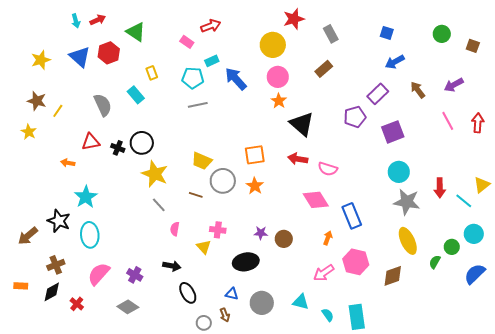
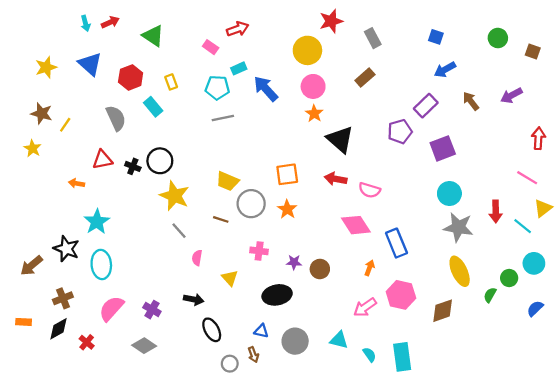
red hexagon: (109, 53) -> (131, 77), moved
pink line: (448, 121) -> (527, 178), moved, turned -30
pink cross: (218, 230) -> (259, 251), moved
blue semicircle: (475, 274) -> (535, 308), size x0.7

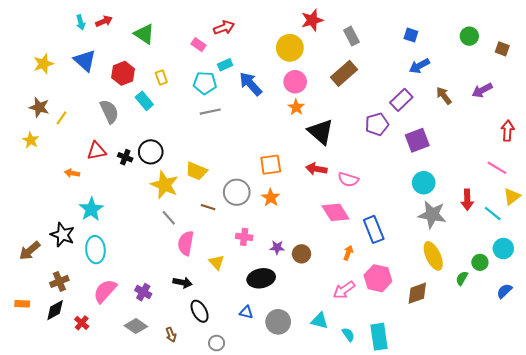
brown rectangle: (365, 77) -> (344, 73), size x1.4
yellow trapezoid: (227, 181) -> (196, 171), moved
pink semicircle: (197, 258) -> (186, 243), size x1.6
brown arrow: (253, 355) -> (171, 335), moved

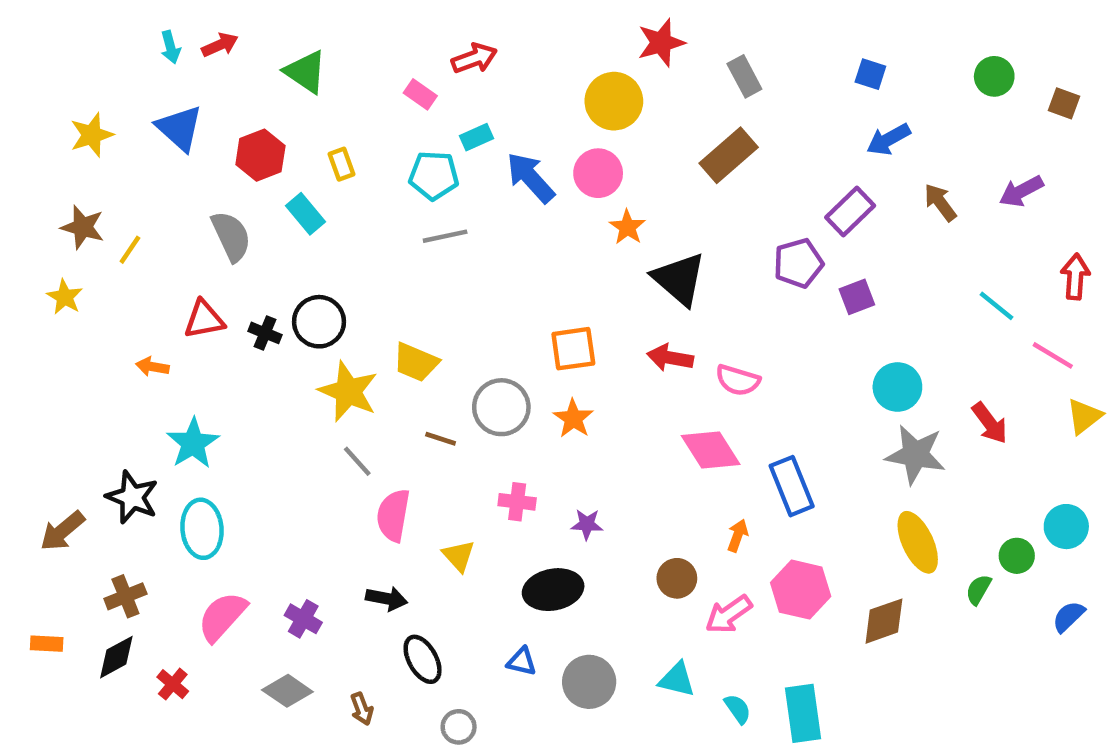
pink circle: (295, 82) -> (598, 173), moved
purple square: (417, 140) -> (857, 297), moved, size x0.7
red arrow: (467, 200) -> (990, 423), turned -36
cyan line: (493, 213) -> (996, 306), moved
brown circle: (302, 254) -> (677, 578), moved

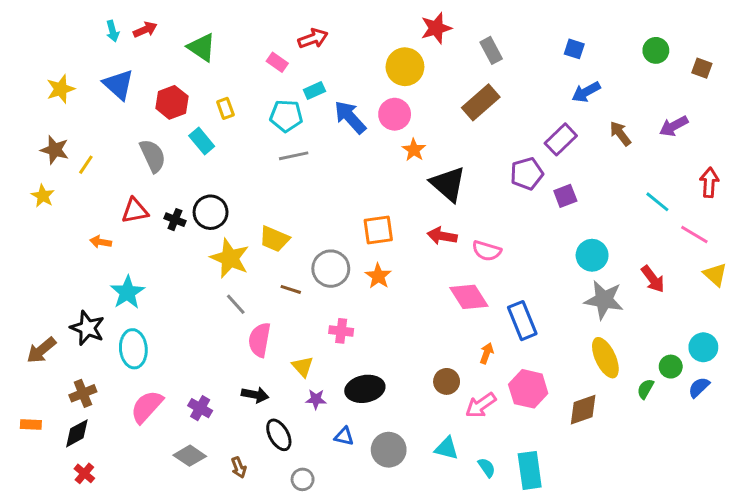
yellow triangle: (1084, 416) -> (715, 275), turned -40
purple star: (587, 524) -> (316, 399), moved
blue semicircle: (1069, 617) -> (699, 387), moved
red cross: (173, 684) -> (84, 473), moved

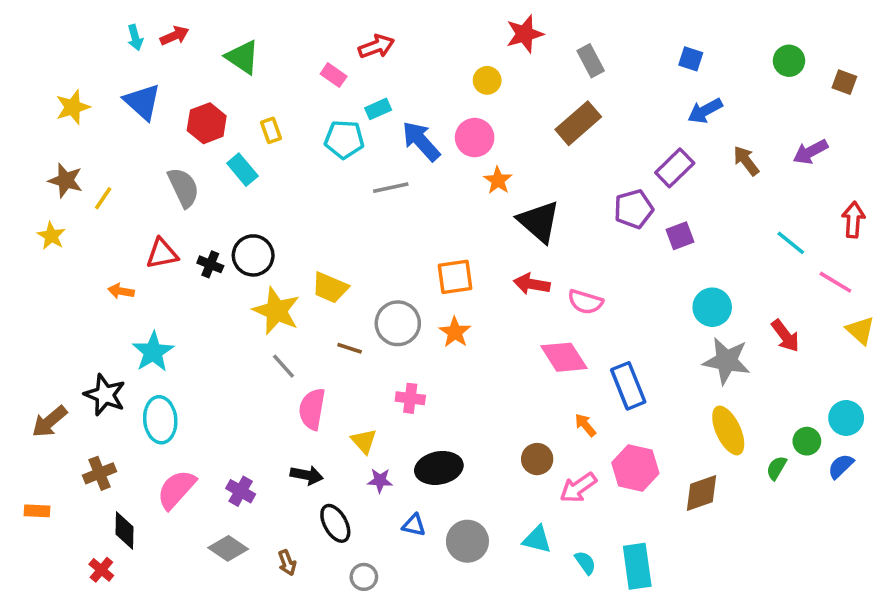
yellow circle: (405, 67) -> (487, 80), size x0.6
gray line: (294, 156) -> (391, 188), moved
orange arrow: (487, 353) -> (585, 425), turned -60
black diamond: (77, 433) -> (125, 530), moved, turned -60

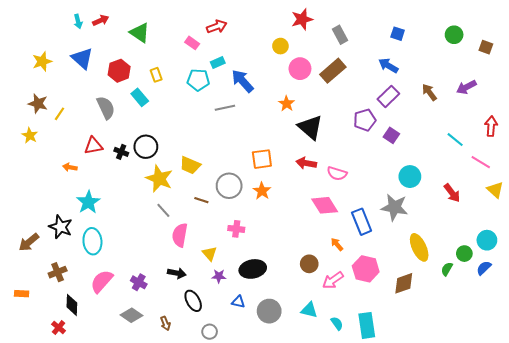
blue arrow: (705, 111) -> (388, 66), moved, turned 60
pink circle: (475, 138) -> (300, 69), moved
purple square: (680, 236) -> (391, 135), turned -35
gray star: (726, 361) -> (394, 207), moved

